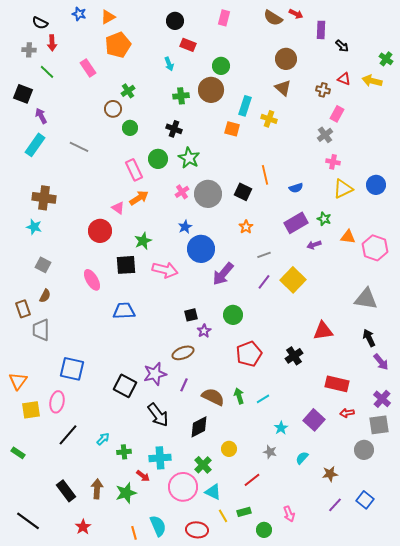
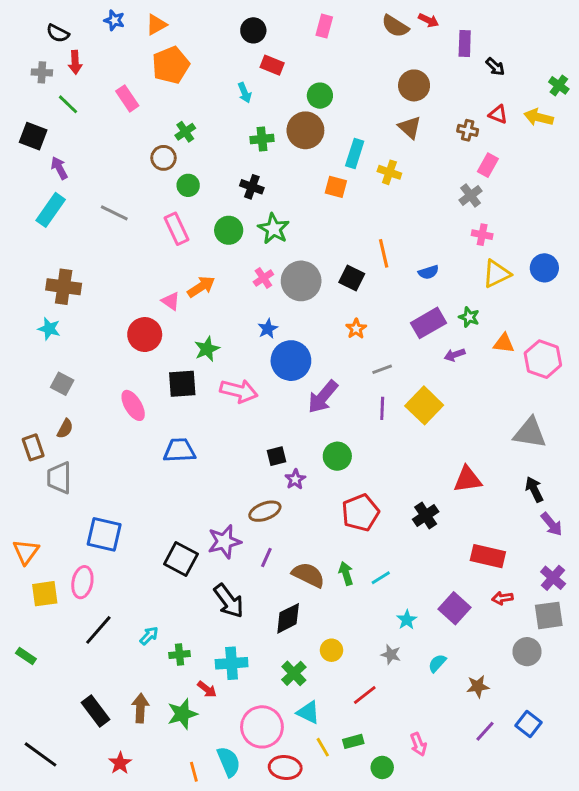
pink rectangle: (134, 170) -> (177, 229), moved
purple line: (264, 282) -> (382, 408), turned -35
pink circle: (183, 487) -> (262, 727), moved

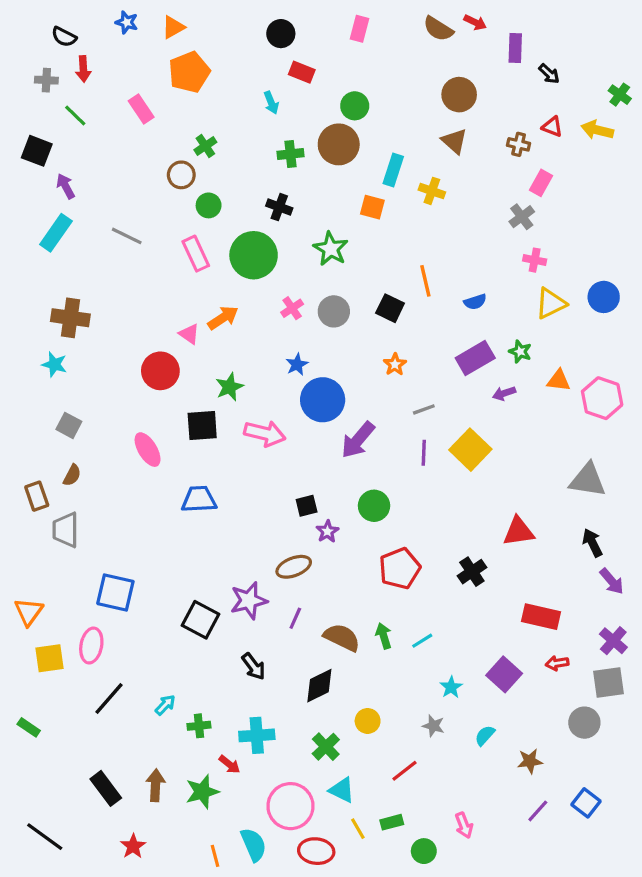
green star: (274, 229) -> (331, 249), moved
green circle: (229, 230) -> (254, 255), size x1.5
gray circle: (301, 281) -> (334, 311), size x0.7
black arrow: (229, 601) -> (254, 666), size x0.7

